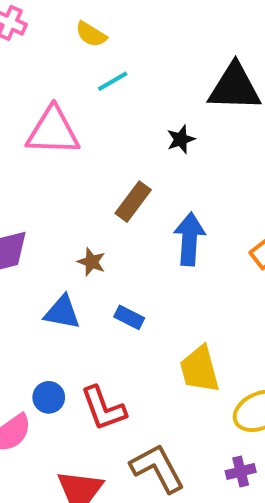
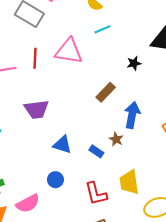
brown star: (91, 262) -> (116, 139), moved
blue circle: (49, 397) -> (55, 180), moved
red L-shape: (103, 408) -> (96, 194), moved

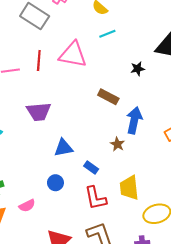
brown rectangle: (106, 92) -> (108, 97), turned 72
blue triangle: (62, 145) -> (63, 148), turned -30
blue rectangle: (96, 151) -> (91, 167), moved
pink semicircle: (28, 203) -> (27, 206), size x0.7

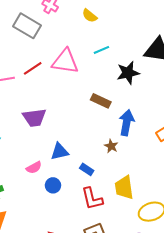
cyan line: (107, 34) -> (101, 50), moved
red line: (39, 61) -> (33, 68), turned 54
black star: (138, 69) -> (128, 73), size x1.6
pink semicircle: (27, 206) -> (34, 168), moved

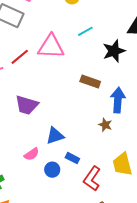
purple trapezoid: (34, 118) -> (27, 105), turned 30
blue rectangle: (87, 169) -> (72, 158), moved
red L-shape: (92, 199) -> (92, 179), turned 55

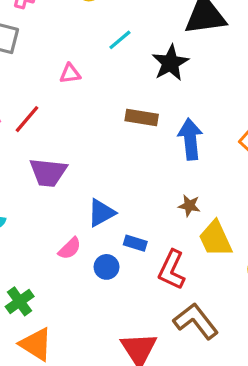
pink triangle: (51, 47) -> (70, 74), size x0.5
red line: (20, 57) -> (27, 119), moved
brown star: (105, 125) -> (189, 206), moved

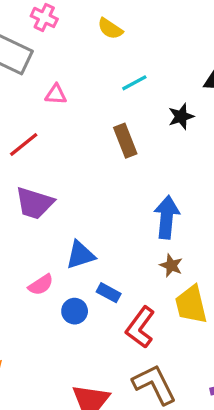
black star: (170, 63) -> (181, 116), size x0.7
pink triangle: (70, 74) -> (56, 94), moved
brown rectangle: (142, 117) -> (125, 141), moved, turned 48
blue arrow: (190, 139) -> (167, 217), moved

